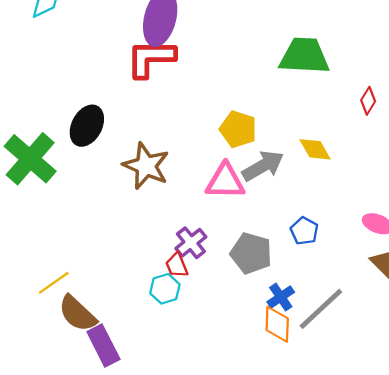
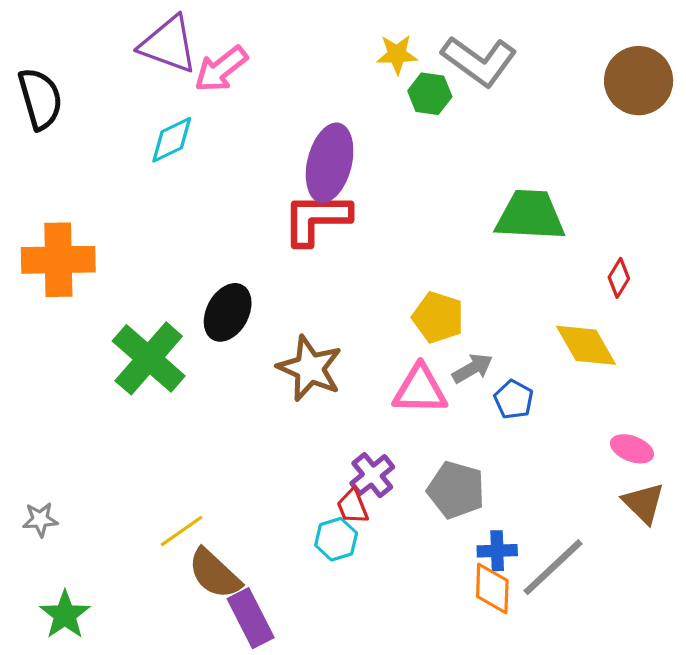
yellow diamond: (315, 149) -> (586, 345), moved, size x1.4
gray arrow: (263, 166) -> (473, 368), size x0.7
blue pentagon: (304, 231) -> (514, 400), moved
blue cross: (281, 297) -> (497, 551), turned 32

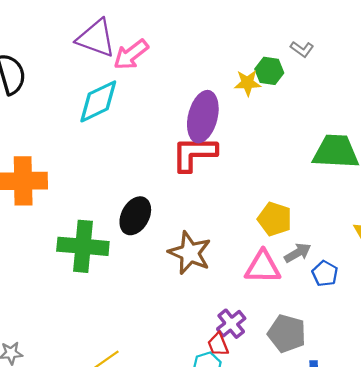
yellow star: (397, 54) -> (248, 83), moved
gray L-shape: (479, 61) -> (302, 49), size x0.5
cyan diamond: (172, 140) -> (98, 101), size x1.4
green cross: (149, 358) -> (83, 246), turned -36

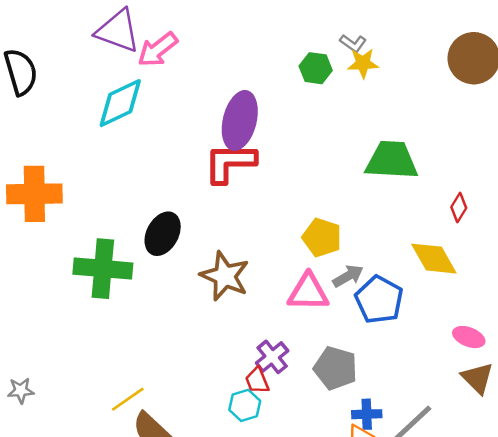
yellow star: (248, 83) -> (363, 63), moved
blue pentagon: (325, 274) -> (379, 300), size x1.6

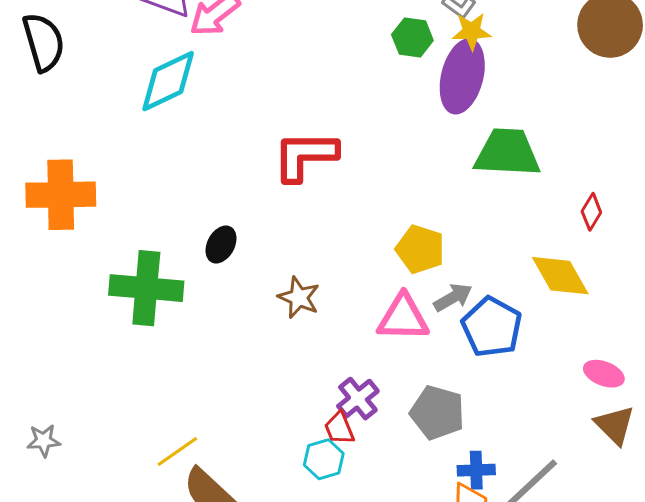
purple ellipse: (240, 120) -> (462, 76), moved
black ellipse: (163, 234) -> (221, 244), size x0.7
brown star: (225, 276) -> (299, 297), size x0.7

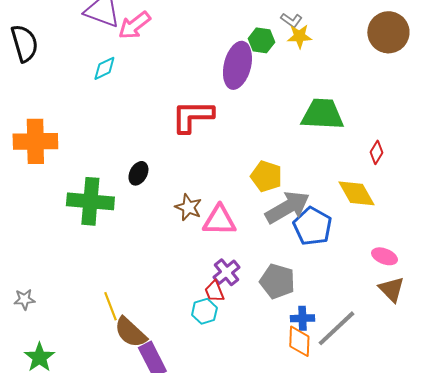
purple ellipse: (462, 76) -> (237, 65), moved
cyan diamond: (168, 81) -> (104, 68), size x0.6
gray arrow: (453, 297) -> (287, 207), size x1.8
pink triangle: (403, 318) -> (219, 220), moved
yellow line: (177, 451) -> (110, 306), turned -76

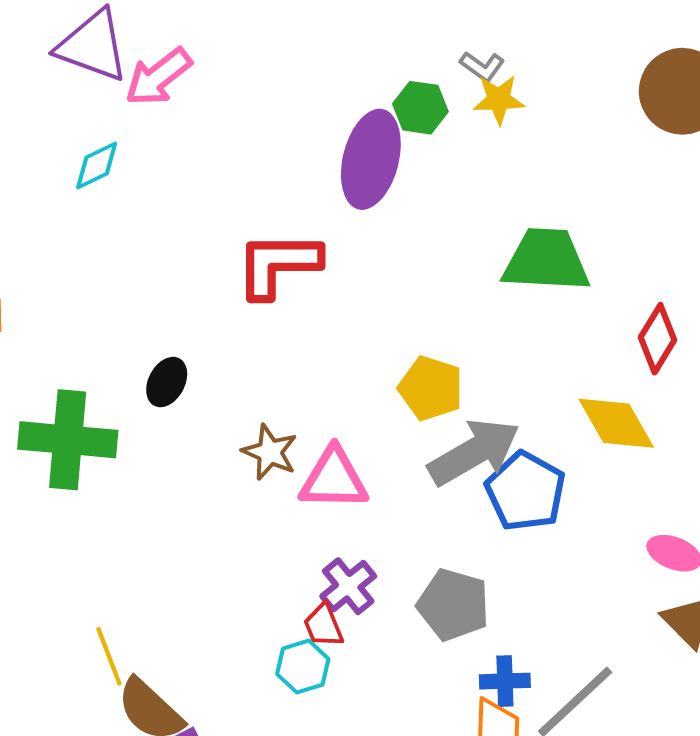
red diamond: (376, 152) -> (658, 339), size x1.4

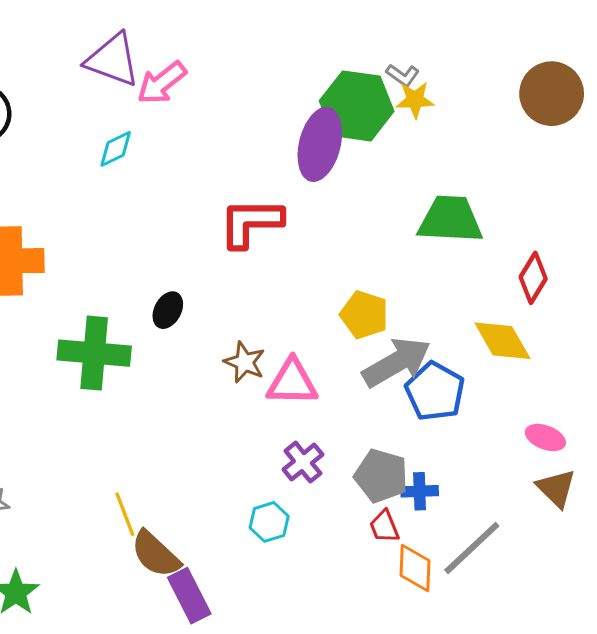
green hexagon: (420, 108) -> (357, 106), size x1.8
red trapezoid: (323, 625) -> (384, 527), moved
blue cross: (505, 681) -> (420, 491), moved

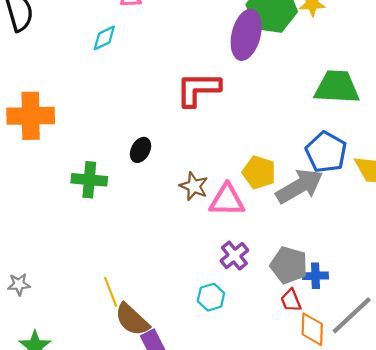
yellow pentagon: (364, 315) -> (259, 172), moved
green cross: (94, 353) -> (89, 180), size x0.7
blue pentagon: (435, 391) -> (326, 152), moved

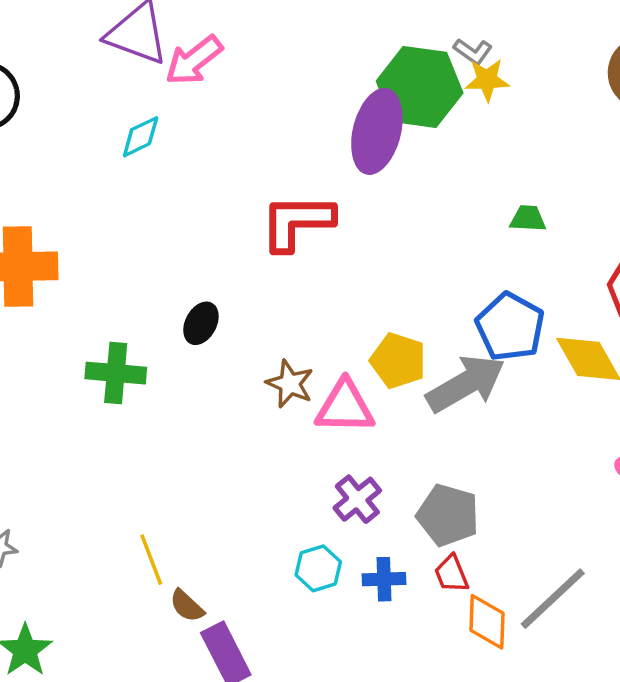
green trapezoid: (337, 87) -> (528, 218), size x0.5
blue cross: (315, 276) -> (384, 579), moved
brown semicircle: (132, 320) -> (187, 606), size x0.6

